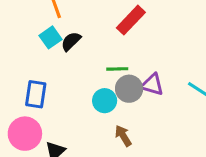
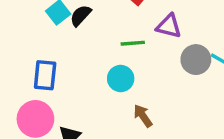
purple triangle: (152, 85) -> (169, 26), moved
gray circle: (129, 89) -> (196, 60), moved

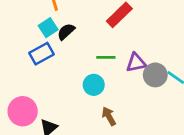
purple triangle: (169, 26) -> (136, 63), moved, turned -30
blue rectangle: (45, 75) -> (41, 54), moved, turned 50

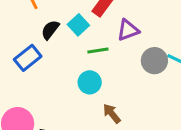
cyan square: (48, 28) -> (78, 25), moved
purple triangle: (136, 63) -> (128, 30), moved

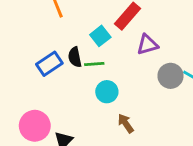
black semicircle: (50, 30) -> (75, 57), moved, turned -54
green line: (98, 51) -> (94, 64), moved

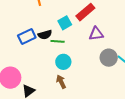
black semicircle: (75, 57) -> (45, 35), turned -104
brown arrow: (126, 123) -> (61, 82), moved

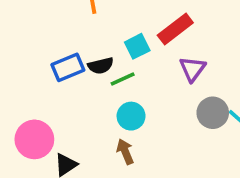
purple triangle: (96, 34) -> (192, 69), turned -49
green line: (58, 41) -> (123, 79), turned -32

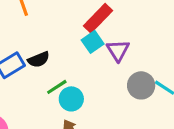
cyan square: (137, 46) -> (93, 42), moved
green line: (123, 79) -> (57, 87), moved

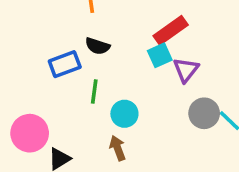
black semicircle: (39, 60) -> (97, 46), moved, turned 30
green line: (57, 87) -> (94, 92), moved, turned -60

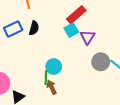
black semicircle: (97, 46) -> (34, 28), turned -88
blue rectangle: (65, 64) -> (13, 29), moved
green line: (94, 92) -> (46, 78), moved

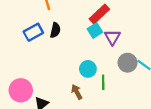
cyan circle: (54, 67) -> (88, 69), moved
green line: (46, 78) -> (103, 82), moved

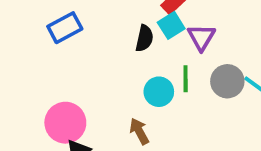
black semicircle: (55, 30) -> (144, 38), moved
green line: (103, 82) -> (186, 79), moved
pink circle: (21, 90) -> (65, 123), moved

